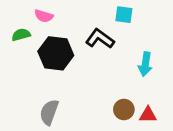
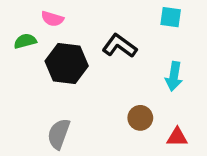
cyan square: (124, 15) -> (171, 17), moved
brown circle: (124, 109) -> (140, 118), moved

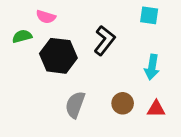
black L-shape: (119, 46) -> (104, 40), turned 92
gray semicircle: (59, 134) -> (75, 105), moved
red triangle: (177, 137) -> (156, 109), moved

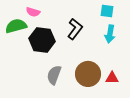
green semicircle: (22, 36) -> (16, 26), size x1.5
cyan arrow: (152, 67) -> (110, 34), moved
brown circle: (123, 103) -> (88, 74), size x1.6

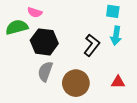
black L-shape: (75, 29) -> (92, 45), moved
brown circle: (88, 74) -> (76, 83), moved
gray semicircle: (54, 75) -> (45, 71), moved

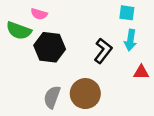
green semicircle: (17, 27) -> (19, 31), turned -145
gray semicircle: (45, 71) -> (52, 97), moved
red triangle: (118, 82) -> (141, 72), moved

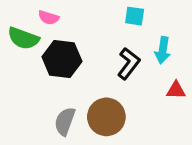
cyan square: (127, 13) -> (135, 16), moved

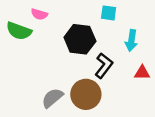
black hexagon: (62, 59) -> (80, 39), moved
black L-shape: (129, 64) -> (104, 66), moved
gray semicircle: (65, 121) -> (52, 98), turned 30

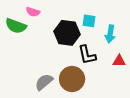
cyan square: (109, 13) -> (89, 21), moved
black L-shape: (104, 66) -> (87, 55), turned 130

